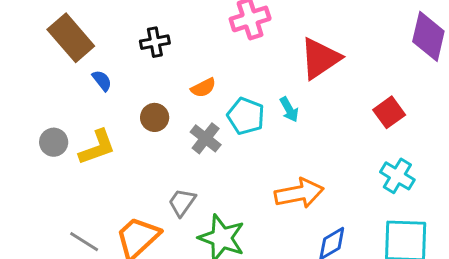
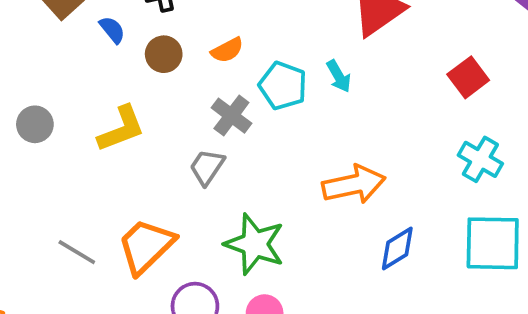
blue semicircle: (102, 81) -> (112, 30), moved
brown circle: (155, 117) -> (164, 54), moved
yellow L-shape: (97, 147) -> (121, 129), moved
gray trapezoid: (182, 202) -> (207, 167), moved

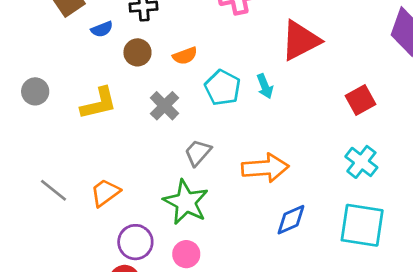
blue semicircle: (112, 30) -> (102, 29), turned 100
gray cross: (231, 116) -> (165, 106), moved
gray trapezoid: (207, 167) -> (198, 153), moved
orange trapezoid: (146, 246) -> (105, 193), size x0.7

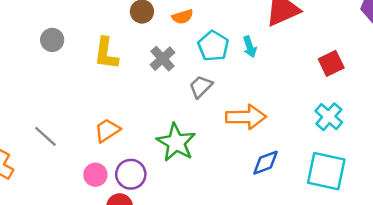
yellow L-shape: (99, 103) -> (106, 53), turned 108
gray trapezoid: (198, 153) -> (201, 87), moved
gray line: (53, 190) -> (45, 136), moved
pink circle: (186, 254) -> (95, 175), moved

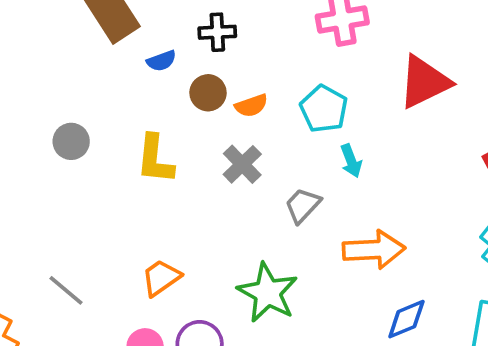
orange semicircle: (183, 17) -> (251, 106), moved
cyan pentagon: (213, 46) -> (324, 109), moved
cyan arrow: (250, 47) -> (351, 161), moved

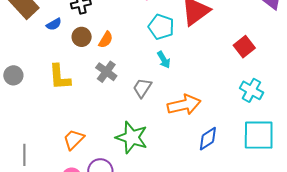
orange semicircle: (251, 106) -> (106, 40), turned -30
cyan pentagon: (324, 109) -> (161, 27), moved
gray line: (66, 290) -> (24, 155), turned 60

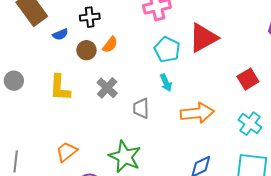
orange semicircle: (106, 40) -> (110, 45), moved
gray trapezoid: (142, 88) -> (141, 108), turned -40
orange arrow: (184, 105) -> (197, 113), moved

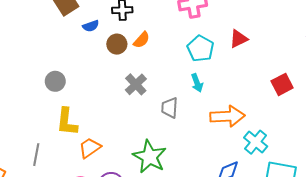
red triangle: (203, 38) -> (239, 39), size x0.6
gray circle: (14, 81) -> (55, 81), moved
yellow L-shape: (60, 88) -> (67, 122), moved
cyan cross: (250, 124) -> (256, 142), moved

